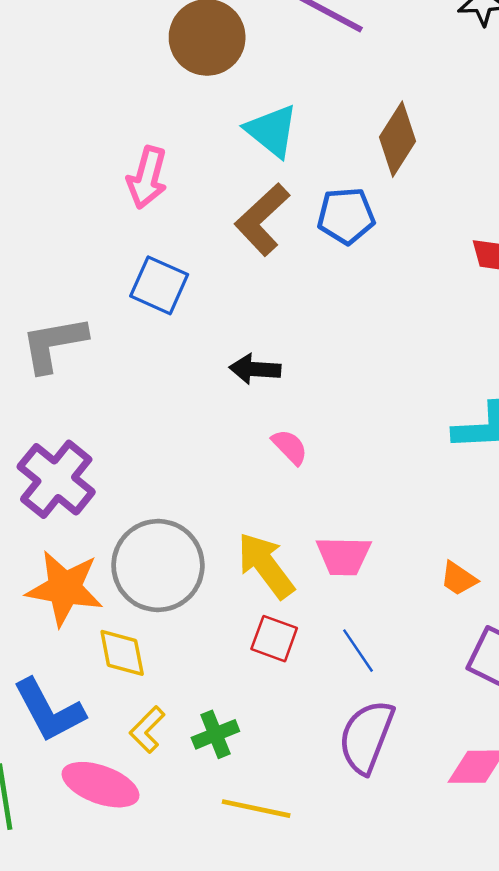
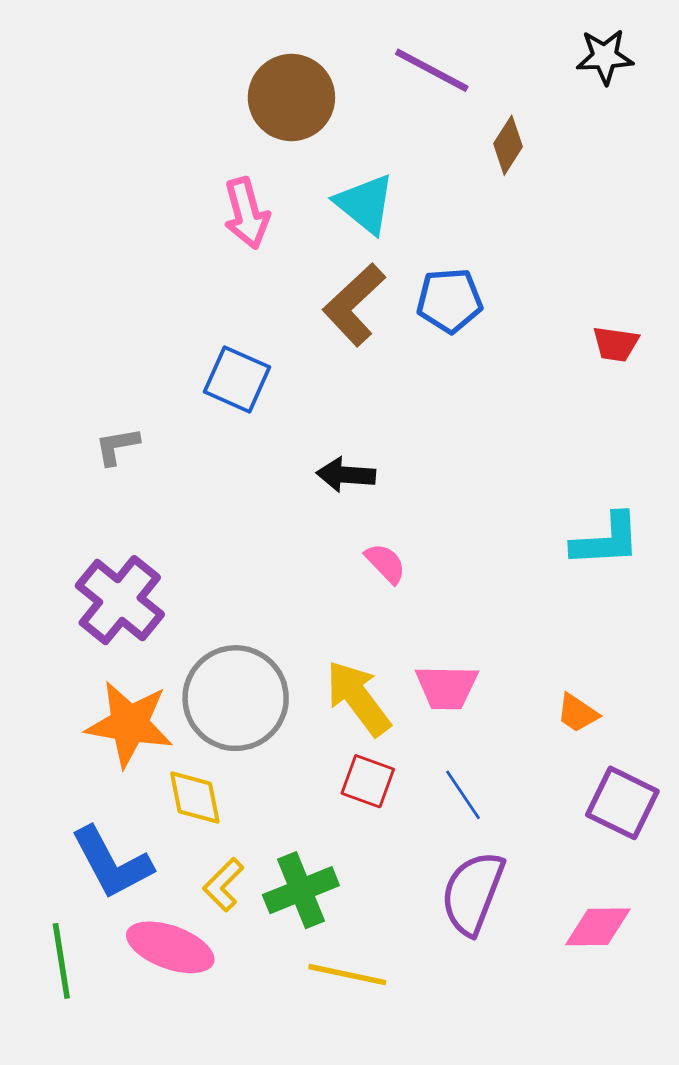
brown diamond: (397, 139) -> (508, 145), moved, size x0.7
pink arrow: (147, 177) -> (247, 213), moved, turned -30
gray L-shape: (54, 344) -> (117, 446), size x0.6
green cross: (215, 734) -> (301, 890), size x1.4

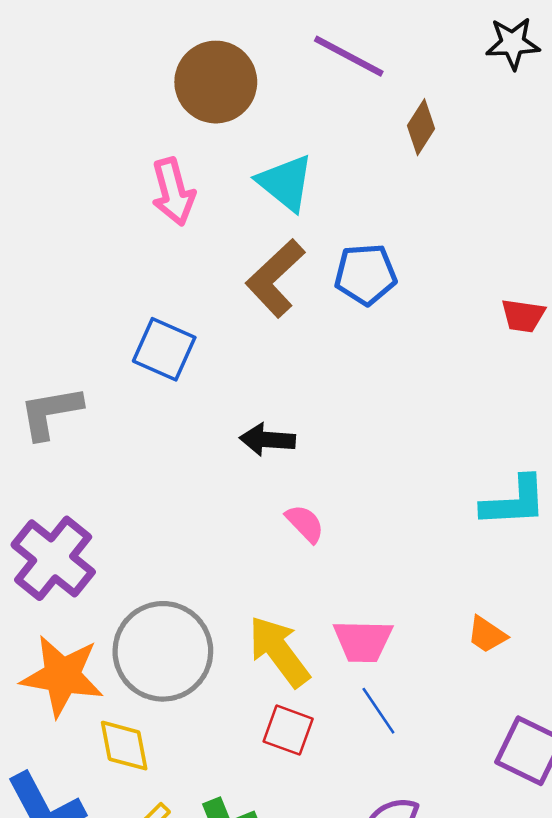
gray L-shape: (117, 446) -> (51, 412), size x1.5
orange trapezoid: (577, 713) -> (487, 635), moved
blue line: (463, 795) -> (378, 711), moved

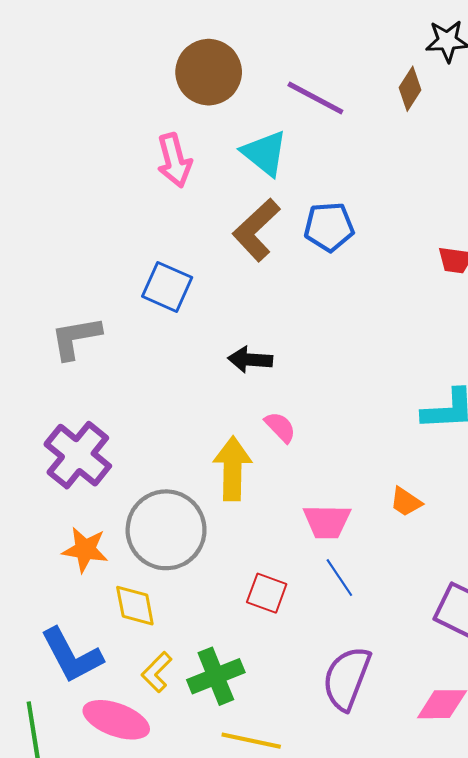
purple line: (349, 56) -> (315, 98), moved
brown diamond: (421, 127) -> (410, 89), moved
orange trapezoid: (487, 635) -> (406, 502), moved
yellow arrow: (279, 651) -> (232, 469), moved, turned 38
orange star: (62, 676) -> (85, 550), size x0.7

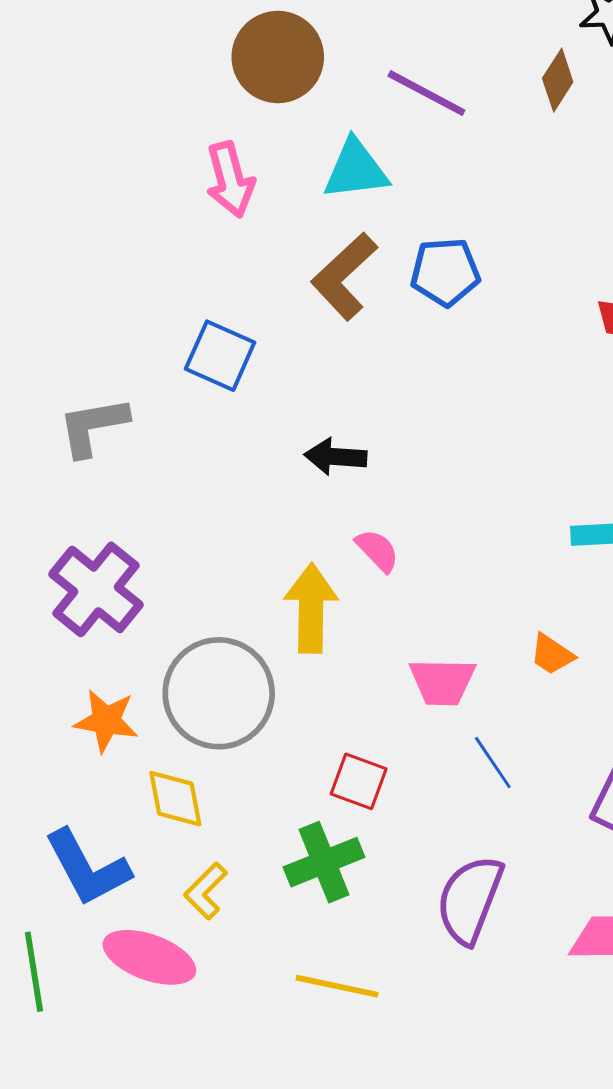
cyan triangle: (265, 153) -> (356, 170), turned -46
blue line: (339, 578) -> (493, 763), moved
green cross: (216, 676) -> (324, 862), moved

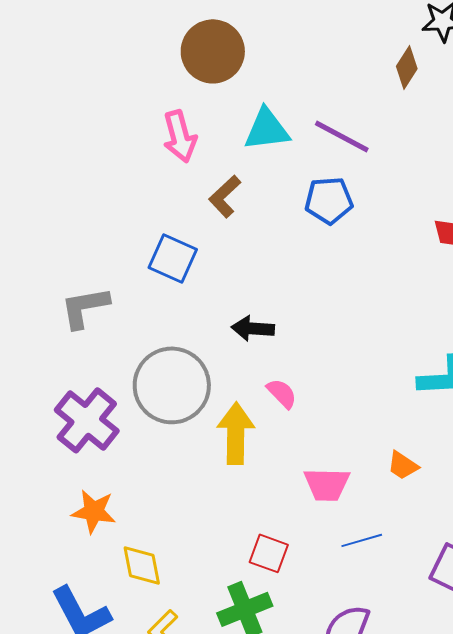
purple line: (426, 93) -> (342, 136), moved
brown L-shape: (344, 276) -> (225, 196), moved, size x0.7
gray circle: (219, 693) -> (172, 385), moved
blue line: (493, 763) -> (362, 540), turned -72

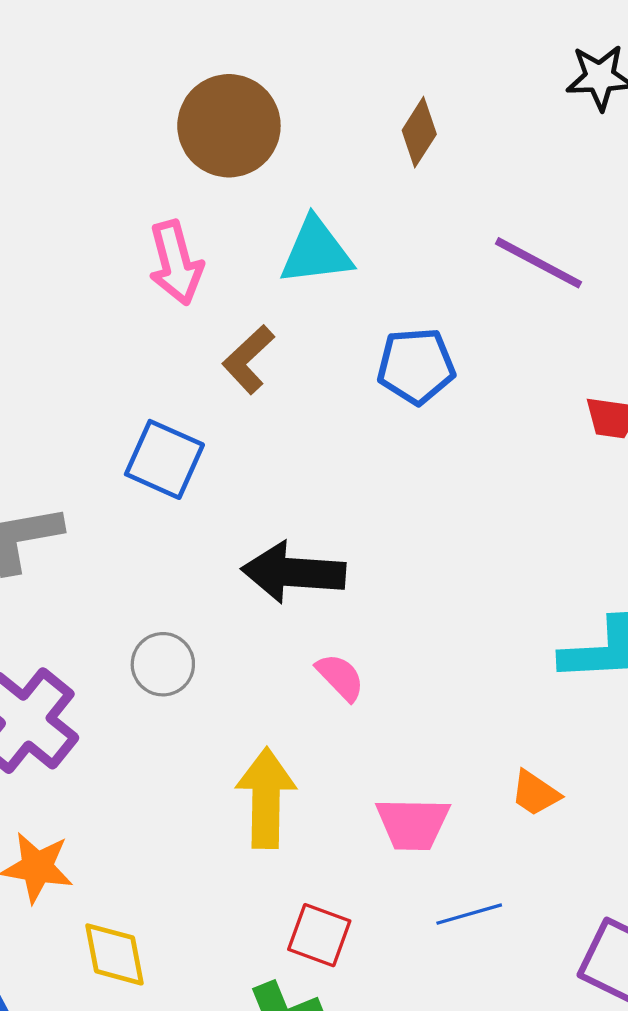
brown diamond: (407, 67) -> (419, 132), moved
purple line: (342, 136) -> (539, 263), moved
black arrow: (253, 328) -> (293, 572), size x1.5
gray circle: (172, 385) -> (163, 664), size x0.5
yellow arrow: (236, 433) -> (266, 798), moved

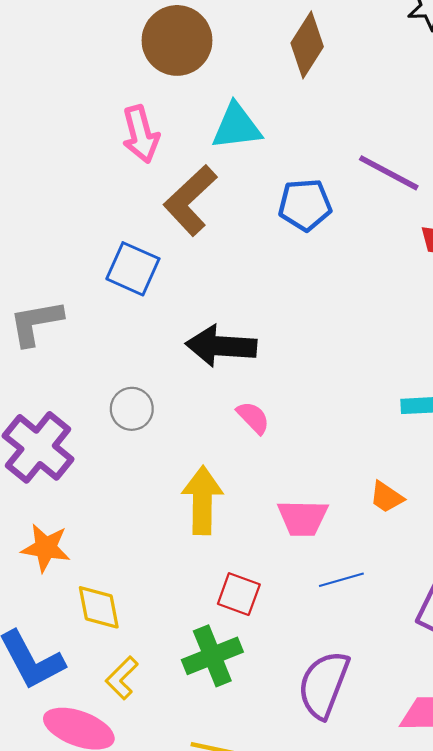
brown diamond: (419, 132) -> (307, 45), size x1.4
purple line: (539, 263) -> (389, 173), moved
brown L-shape: (248, 360) -> (190, 200), size x1.5

